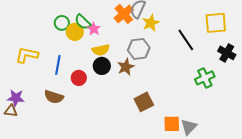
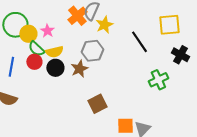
green semicircle: (83, 22) -> (36, 49), moved
green circle: (62, 23) -> (15, 25), size x1.6
red circle: (79, 78) -> (34, 62), moved

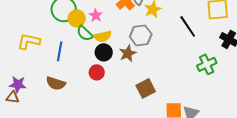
red circle: (34, 62) -> (97, 72), moved

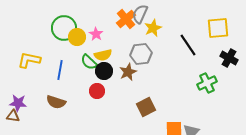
green semicircle: (85, 33) -> (89, 62), moved

